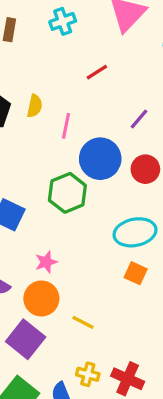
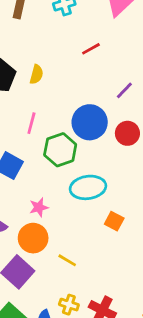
pink line: (66, 126) -> (31, 123), moved
cyan ellipse: (135, 232) -> (88, 187), moved

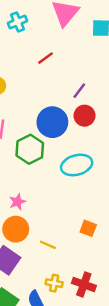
red circle: (127, 133) -> (85, 116), moved
cyan ellipse: (88, 187) -> (77, 165), moved
orange square: (114, 221) -> (88, 228), moved

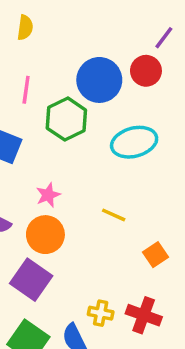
purple line: (79, 91) -> (164, 38), moved
orange square: (88, 228) -> (155, 255), moved, turned 35
yellow line: (48, 245) -> (114, 215), moved

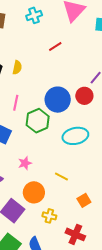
orange circle: (45, 235) -> (34, 192), moved
yellow cross: (101, 313) -> (49, 216), moved

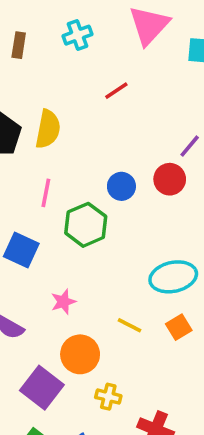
yellow semicircle: (17, 67) -> (48, 129), size x1.5
blue circle: (58, 100) -> (121, 186), size x0.6
cyan ellipse: (75, 136) -> (173, 277), moved
orange square: (84, 200) -> (179, 327), moved

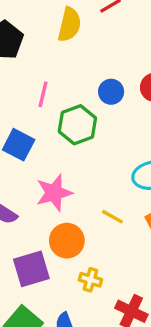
yellow semicircle: (48, 129) -> (69, 25), moved
pink star: (63, 302) -> (54, 193), size x1.6
purple square: (42, 388) -> (31, 269), turned 33

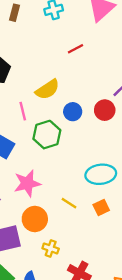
yellow semicircle: (69, 25) -> (47, 89), moved, turned 40
pink line: (43, 94) -> (23, 111), turned -30

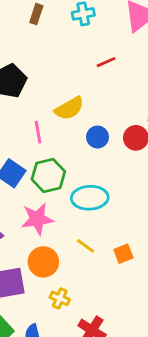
green hexagon: (47, 135) -> (48, 175), moved
cyan ellipse: (101, 174) -> (90, 198), moved

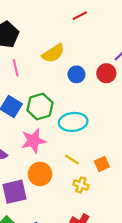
pink line: (38, 132) -> (16, 68), moved
yellow cross: (60, 298) -> (81, 185), moved

